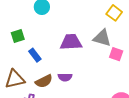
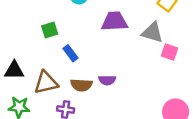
purple trapezoid: (71, 42) -> (114, 21), moved
brown semicircle: (44, 81) -> (81, 85), turned 30

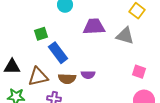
pink square: (169, 52) -> (139, 72), moved
blue rectangle: (70, 53) -> (58, 53), size x1.5

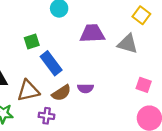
brown semicircle: (67, 79) -> (61, 93), turned -36

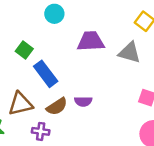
green square: (32, 42) -> (24, 50), turned -35

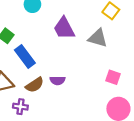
purple trapezoid: (91, 41) -> (64, 28), turned -115

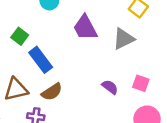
gray triangle: (98, 38) -> (124, 39), turned -42
purple semicircle: (57, 81) -> (110, 87), moved, turned -144

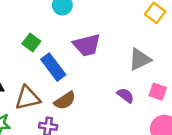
purple trapezoid: (85, 28) -> (87, 45), moved, turned -76
gray triangle: (124, 39) -> (140, 59), moved

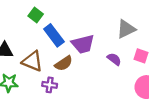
purple trapezoid: (87, 45) -> (83, 44), moved
brown triangle: (27, 98) -> (32, 61), turned 35

